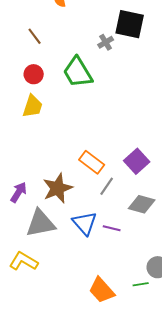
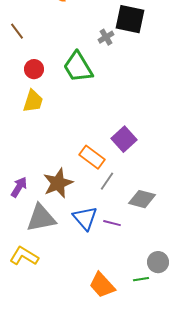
brown line: (35, 36) -> (17, 31), moved
purple square: (137, 161) -> (124, 139), moved

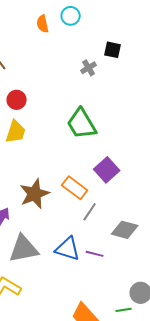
black square: (130, 19) -> (113, 50), size x0.6
green trapezoid: (78, 67) -> (82, 124), moved
brown star: (58, 183) -> (35, 194), moved
blue triangle: (85, 218) -> (68, 249), turned -32

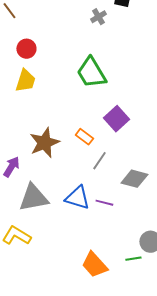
orange rectangle: (75, 188) -> (84, 137), size x0.7

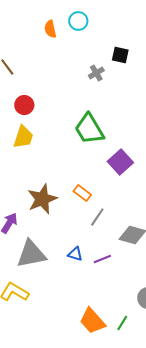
purple square: (116, 119) -> (120, 162), moved
blue triangle: (77, 198) -> (75, 254), size x0.6
purple line: (104, 203) -> (102, 259), turned -36
green line: (133, 259) -> (122, 323), moved, turned -49

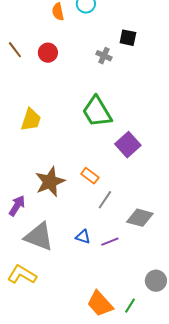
gray cross: (96, 73) -> (104, 56), turned -35
red circle: (24, 105) -> (48, 53), moved
gray triangle: (31, 254) -> (39, 237), turned 32

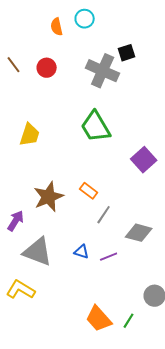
black square: (128, 38) -> (127, 53), turned -30
gray cross: (104, 56) -> (103, 71), size x2.0
purple square: (128, 145) -> (144, 160), moved

